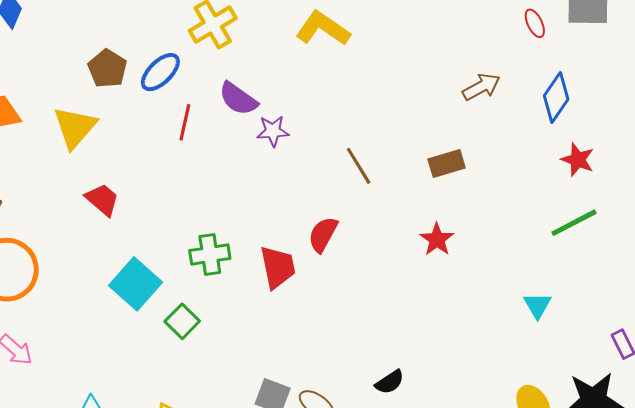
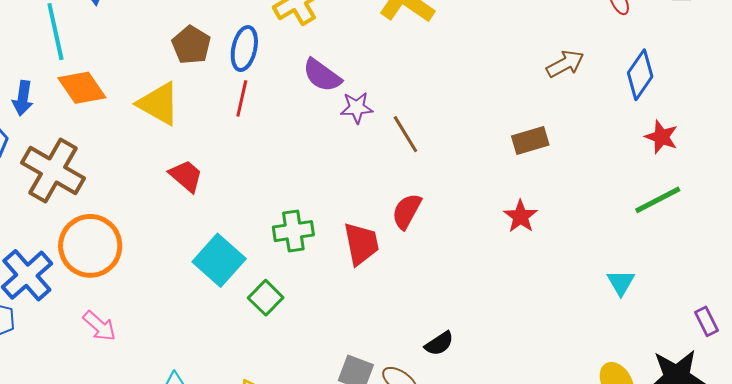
blue ellipse: (160, 72) -> (244, 48), turned -33
red line: (185, 122) -> (242, 98), moved
yellow triangle: (75, 127) -> (159, 104), turned -42
brown line: (359, 166) -> (405, 134), moved
black semicircle: (390, 382) -> (439, 344), moved

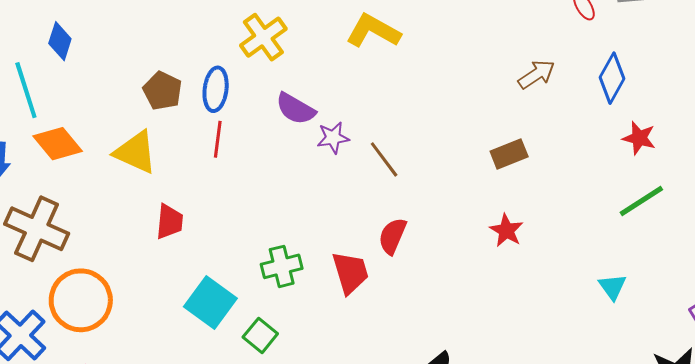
red trapezoid: (186, 176) -> (169, 222), turned 60

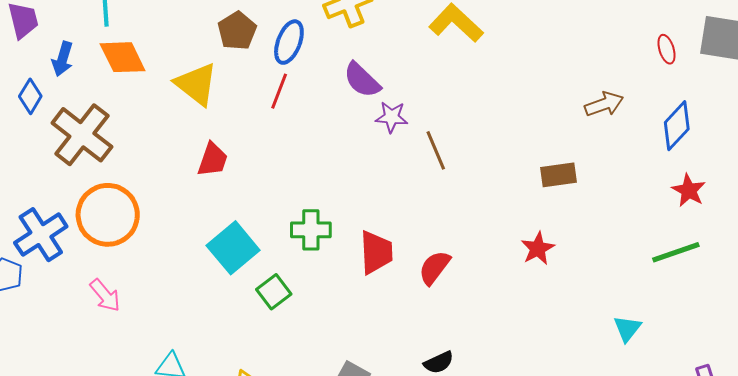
red semicircle: (392, 236) -> (434, 268), moved

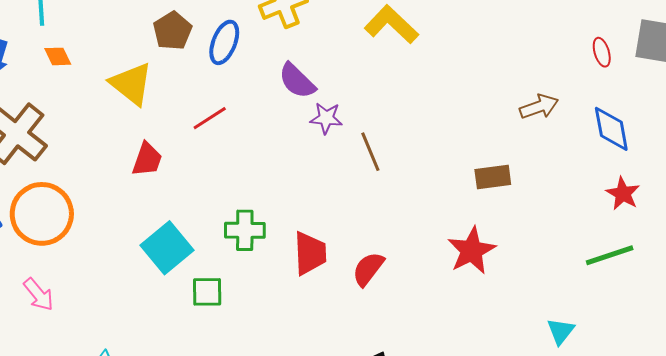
orange diamond: (123, 57) -> (58, 56), size x0.6
red line: (279, 91) -> (210, 118), moved, turned 36
blue diamond: (677, 126) -> (611, 129), turned -54
red star: (538, 249) -> (472, 251), size x1.4
green square: (274, 292) -> (207, 292), turned 36

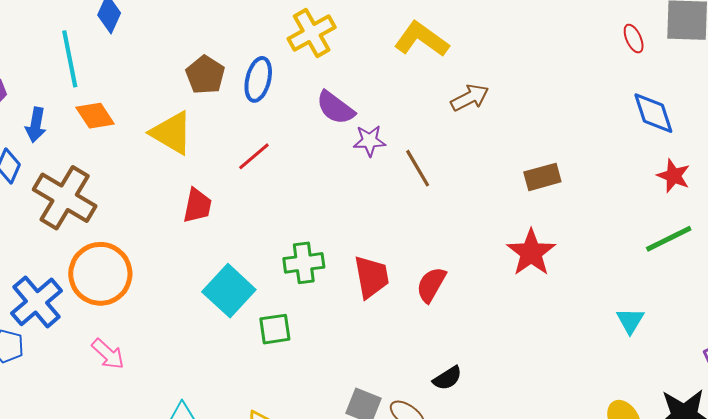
orange diamond: (58, 56) -> (95, 116), size x1.4
brown arrow: (539, 107) -> (470, 98), moved

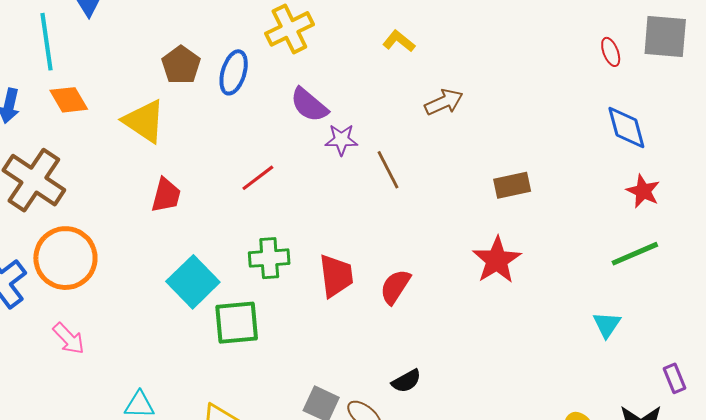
yellow L-shape: (421, 39) -> (399, 41), size x0.6
red line: (254, 156) -> (258, 178), moved
cyan triangle: (630, 321) -> (607, 325), moved
green square: (275, 329) -> (237, 323), size x1.4

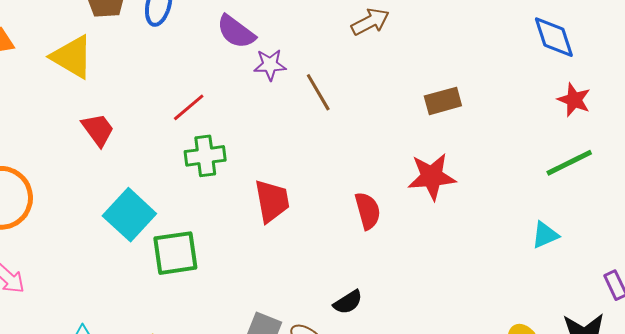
red trapezoid: (166, 195) -> (98, 130), turned -48
green cross: (269, 258) -> (205, 156), moved
red star: (497, 260) -> (432, 177), turned 30
red semicircle: (395, 287) -> (368, 211), moved, turned 135
cyan triangle: (607, 325) -> (545, 235), turned 36

